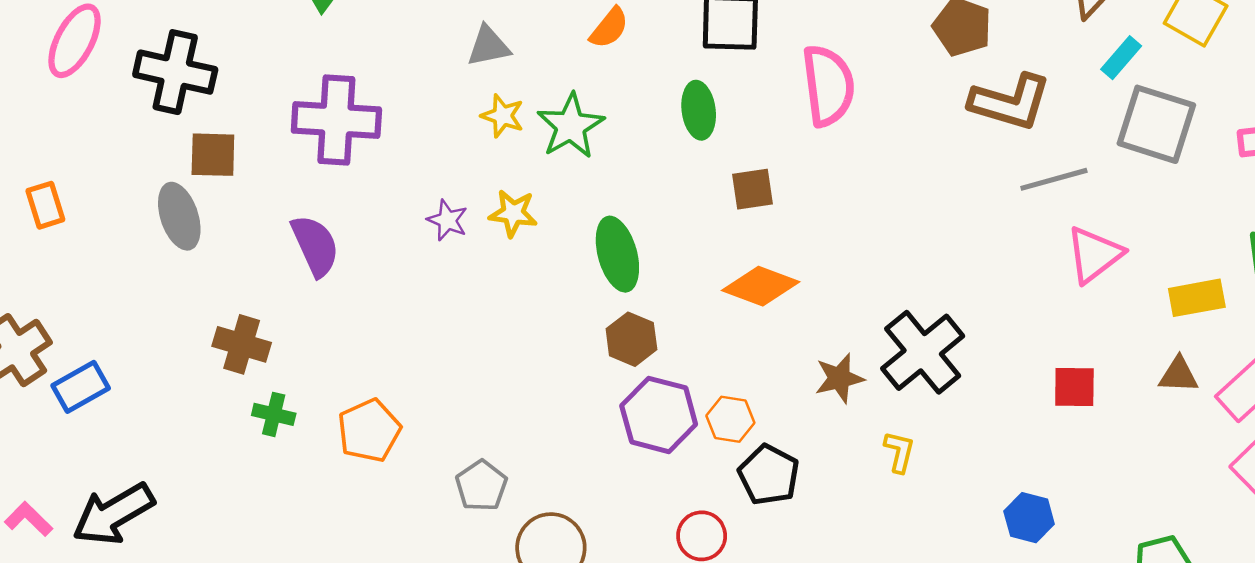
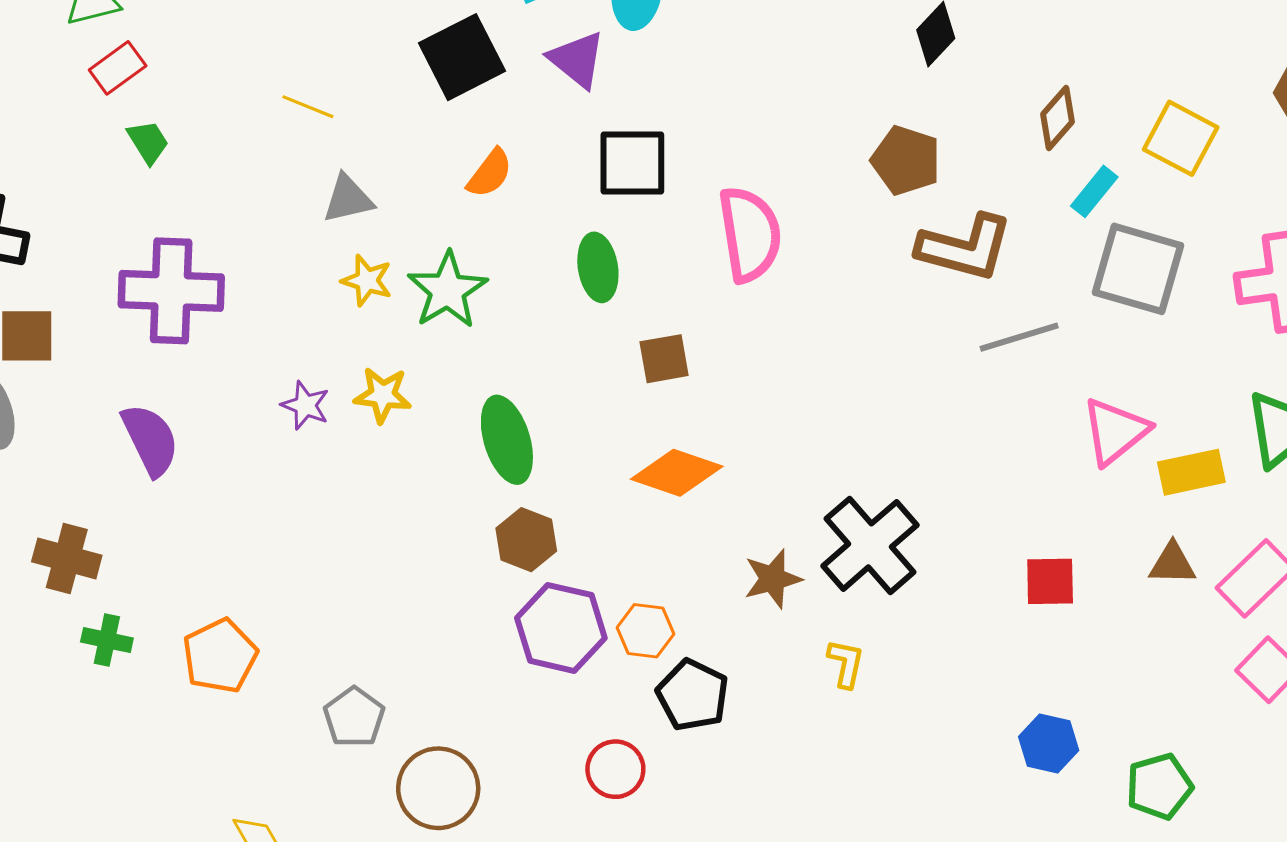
pink triangle: (1094, 255) -> (1115, 431), moved
blue hexagon: (1029, 518) -> (1049, 744), moved

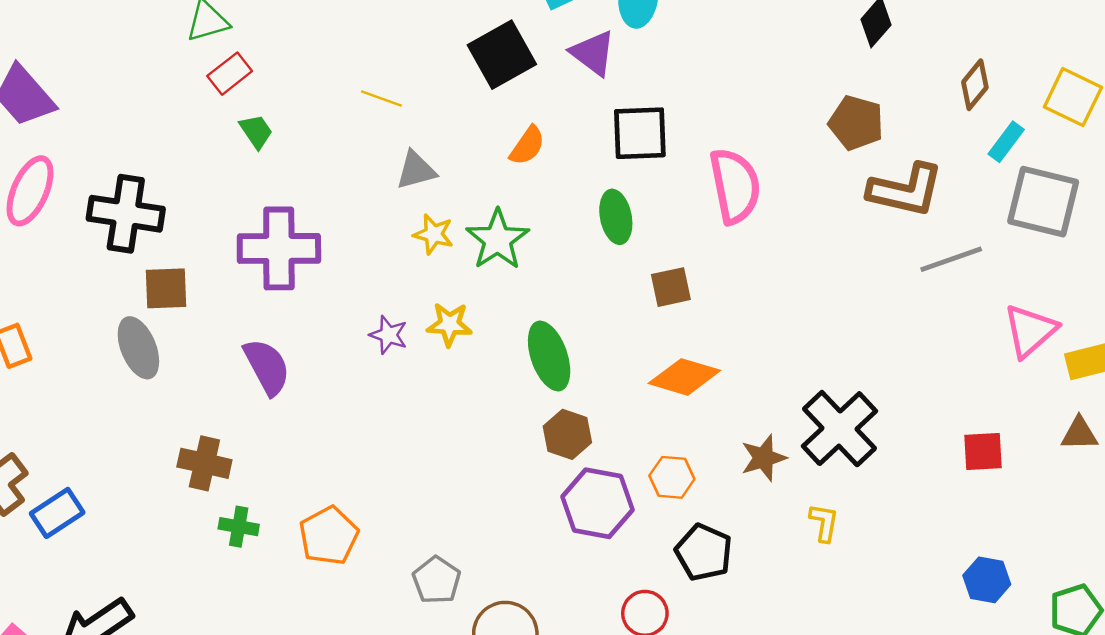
orange hexagon: (646, 631) -> (672, 477), moved

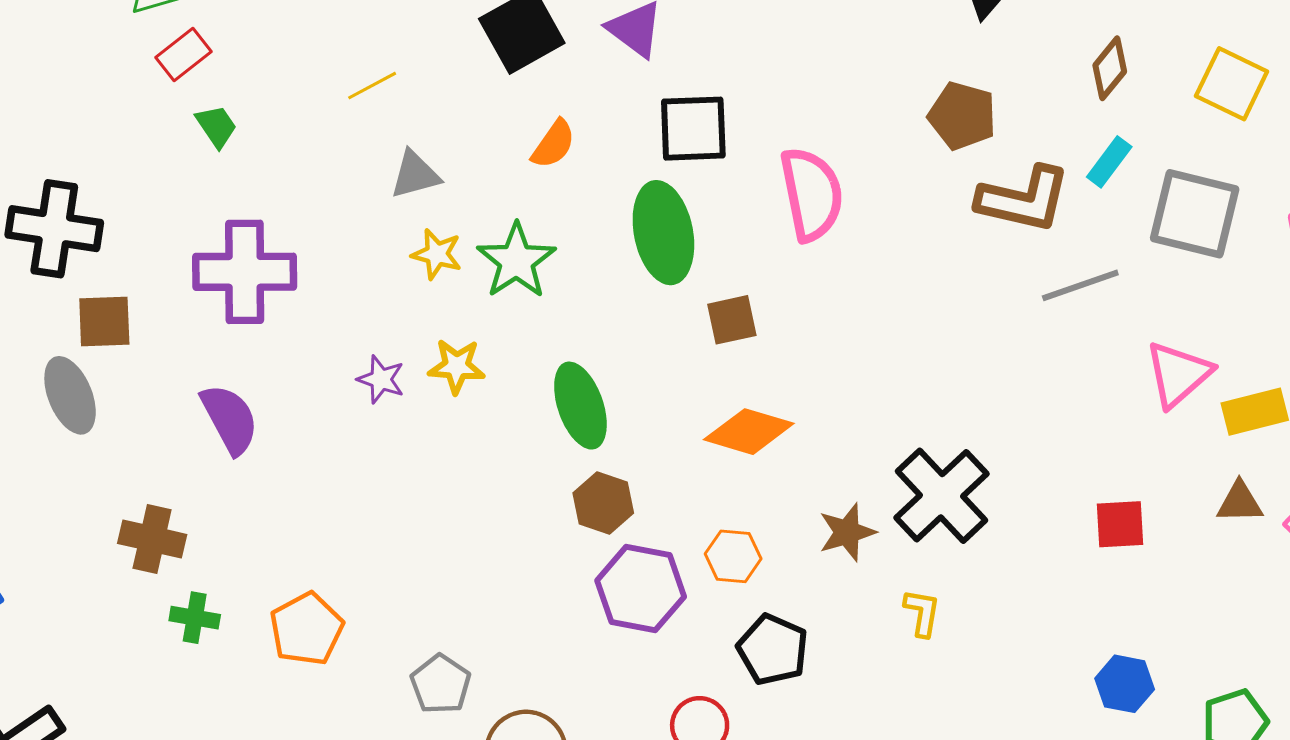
yellow line: (381, 99) -> (372, 86), turned -48
cyan rectangle: (1006, 142) -> (1109, 162), moved
green ellipse: (616, 217) -> (663, 233), size x1.5

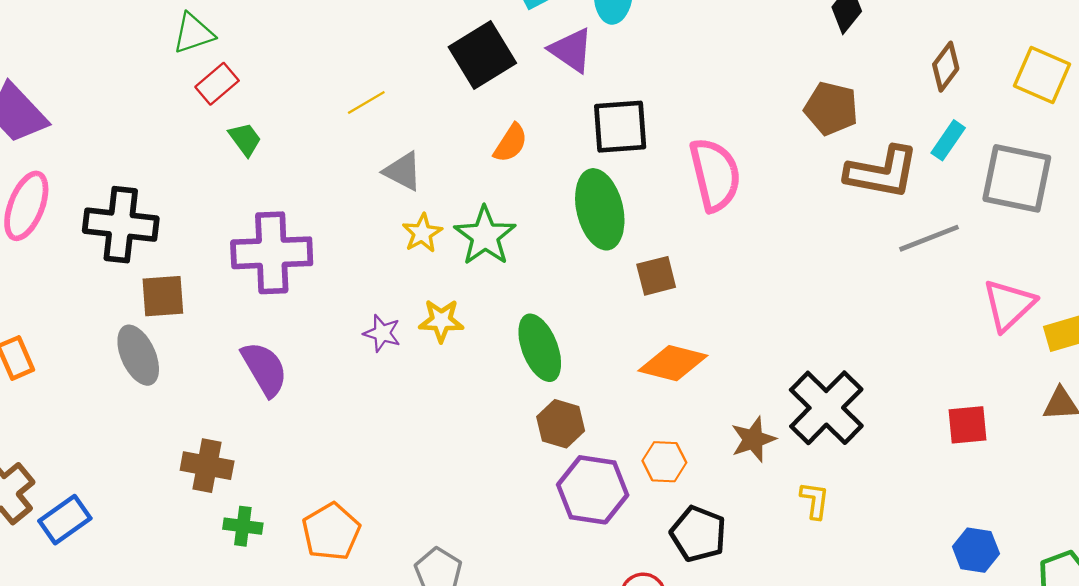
gray triangle: (415, 175) -> (403, 171), turned 45
yellow star: (437, 254) -> (422, 233), turned 30

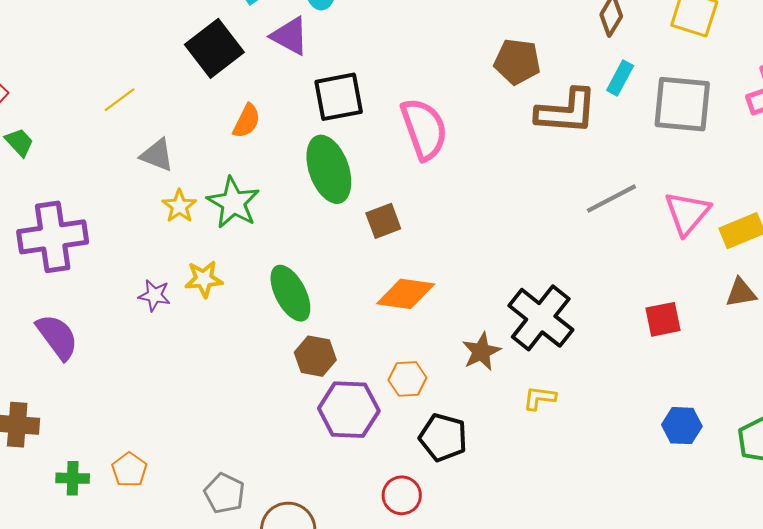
gray line: (929, 238) -> (611, 198), moved
yellow L-shape: (815, 500) -> (539, 398), turned -84
green cross: (243, 526) -> (73, 478), moved
orange pentagon: (331, 532) -> (129, 470), size x0.7

